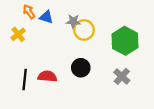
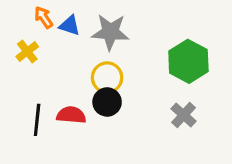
gray star: (73, 21) -> (110, 32), size x1.6
yellow circle: (84, 30) -> (107, 78), moved
black circle: (81, 68) -> (107, 102), moved

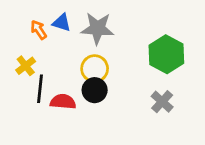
orange arrow: (44, 17) -> (39, 30), moved
yellow cross: (27, 52) -> (26, 66), moved
black line: (37, 120) -> (40, 89), moved

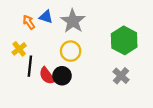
gray star: (97, 28) -> (73, 21), turned 30
black circle: (95, 90) -> (62, 76), moved
red semicircle: (63, 102) -> (47, 76), turned -132

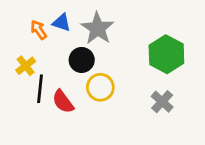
yellow circle: (71, 51) -> (100, 87), moved
black circle: (62, 76) -> (82, 60), moved

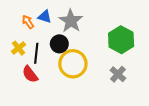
yellow circle: (100, 87) -> (73, 64), size x1.4
black line: (40, 89) -> (36, 53), moved
red semicircle: (63, 102) -> (30, 74), moved

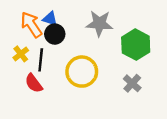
gray star: (71, 21) -> (99, 23), moved, turned -30
orange arrow: (28, 22) -> (31, 25), size x1.6
black circle: (59, 44) -> (55, 34), moved

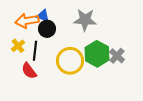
orange arrow: (31, 25) -> (27, 21), turned -65
green hexagon: (136, 45) -> (97, 54), moved
gray cross: (132, 83) -> (117, 56), moved

